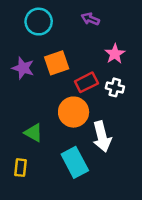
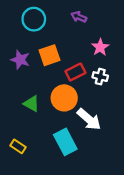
green triangle: (33, 133) -> (32, 104), moved
white arrow: (102, 137) -> (89, 119), turned -35
yellow rectangle: (21, 168) -> (18, 146), turned -63

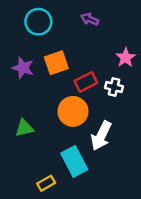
pink star: (100, 47) -> (126, 58), moved
green triangle: (32, 104) -> (24, 128), moved, turned -42
white arrow: (89, 119) -> (101, 136), turned 75
yellow rectangle: (18, 146) -> (46, 183), moved, turned -63

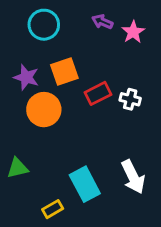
pink star: (126, 58) -> (133, 32), moved
orange circle: (73, 111) -> (44, 110), moved
green triangle: (24, 128) -> (17, 168), moved
white arrow: (101, 136) -> (133, 177), moved, turned -52

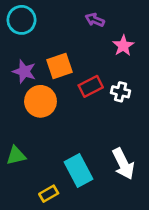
cyan circle: (44, 25) -> (21, 20), moved
pink star: (133, 32) -> (123, 46), moved

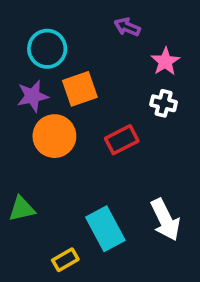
cyan circle: (21, 20) -> (47, 49), moved
purple star: (24, 71) -> (33, 96), turned -30
red rectangle: (91, 86) -> (122, 140), moved
white cross: (121, 92) -> (164, 103), moved

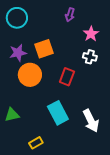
purple arrow: (127, 27) -> (70, 15), turned -96
cyan circle: (47, 49) -> (17, 18), moved
red rectangle: (122, 140) -> (67, 77), turned -42
cyan rectangle: (105, 229) -> (58, 113), moved

